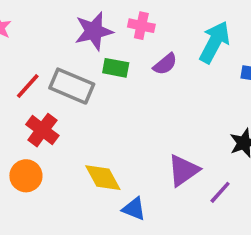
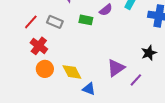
green rectangle: (116, 68) -> (86, 20), moved
gray rectangle: (72, 86) -> (55, 22), size x0.7
orange circle: (26, 176) -> (45, 69), moved

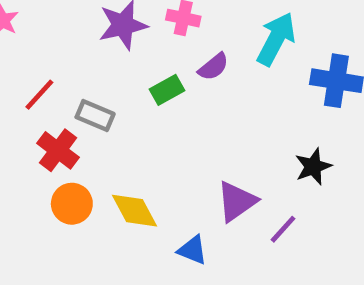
green rectangle: (86, 20) -> (167, 90), turned -40
gray rectangle: (55, 22) -> (95, 116), moved
blue triangle: (89, 89) -> (193, 250), moved

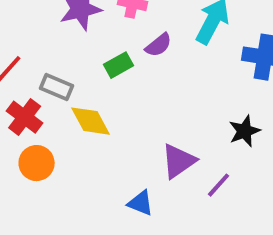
yellow diamond: (135, 211) -> (91, 121), moved

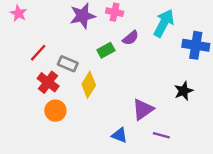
yellow diamond: (91, 121) -> (89, 85), turned 60
purple line: (219, 185) -> (161, 135), moved, turned 63

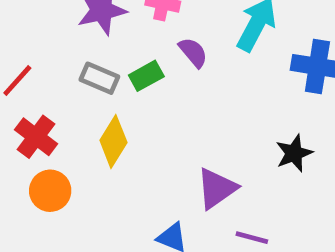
purple semicircle: (131, 38) -> (193, 52), turned -91
gray rectangle: (68, 64) -> (99, 78), moved

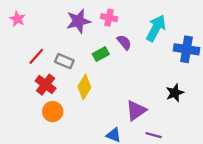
gray rectangle: (99, 78) -> (64, 61), moved

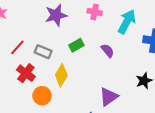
pink cross: (109, 18) -> (95, 12), moved
purple semicircle: (124, 42) -> (108, 51), moved
orange circle: (53, 112) -> (42, 96), moved

